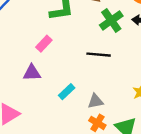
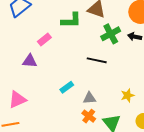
pink rectangle: (44, 44) -> (44, 39), moved
purple triangle: (32, 73) -> (30, 61), moved

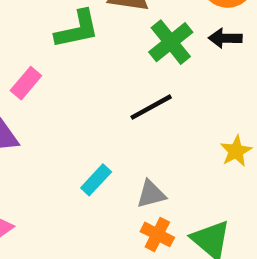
black line: (97, 60) -> (151, 107), turned -30
yellow star: (128, 95) -> (236, 151), moved

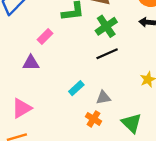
green cross: (171, 42) -> (106, 26), moved
orange cross: (157, 234) -> (93, 119), moved

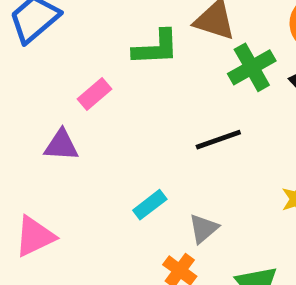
green cross: (106, 26) -> (252, 67), moved
gray triangle: (103, 98) -> (204, 229), turned -35

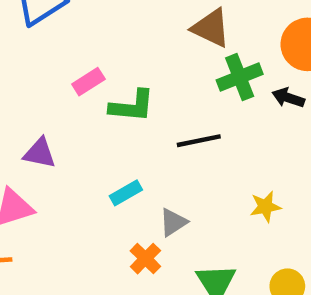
green L-shape: (156, 48) -> (132, 106), moved
purple triangle: (61, 145) -> (40, 153), moved

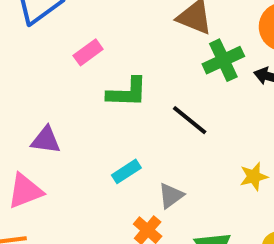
pink rectangle: (88, 82) -> (88, 52), moved
black line: (199, 141) -> (190, 120), turned 54

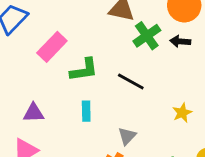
pink rectangle: (88, 52) -> (52, 47), size x1.5
cyan rectangle: (126, 171) -> (86, 111), moved, turned -48

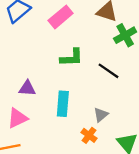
pink rectangle: (52, 47) -> (61, 17), moved
cyan rectangle: (86, 111) -> (63, 104), moved, size x1.5

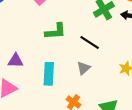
gray triangle: (101, 115) -> (84, 68), moved

